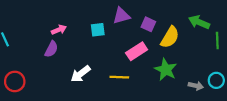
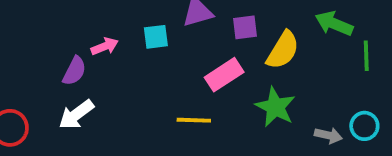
purple square: (148, 24) -> (245, 27), turned -32
pink arrow: (59, 30) -> (105, 46), moved
white arrow: (80, 74) -> (76, 115), moved

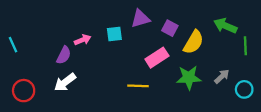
purple square: (245, 27) -> (170, 28), turned 35
green star: (275, 107) -> (189, 78), turned -30
gray arrow: (328, 135) -> (222, 76), moved, turned -56

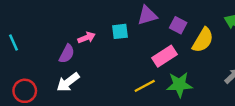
green star: (189, 78) -> (179, 85), moved
yellow line: (138, 86) -> (145, 86), turned -30

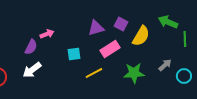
purple triangle: (147, 15) -> (96, 28), moved
cyan square: (120, 31) -> (74, 54), moved
green star: (179, 85) -> (134, 73), moved

